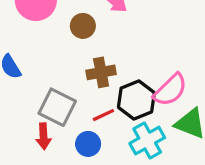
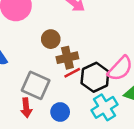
brown circle: (83, 26) -> (51, 39), moved
red line: (103, 115) -> (72, 73), moved

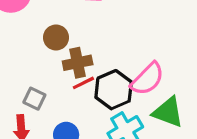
gray square: (36, 85) -> (34, 99), size x0.6

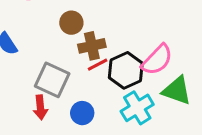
gray square: (34, 99) -> (52, 80), size x1.6

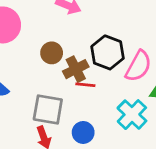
red line: (98, 65) -> (85, 85), turned 48
black hexagon: (126, 70) -> (108, 52), moved

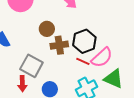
red line: (85, 85) -> (83, 61), moved

